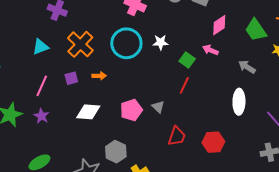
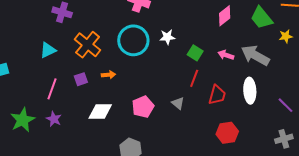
pink arrow: (210, 50) -> (226, 55), moved
gray arrow: (247, 67) -> (255, 55), size x1.6
gray triangle: (158, 107) -> (178, 103), moved
red trapezoid: (177, 136) -> (217, 95), moved

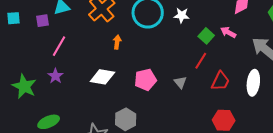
pink arrow: (226, 55) -> (228, 32), moved
orange arrow: (109, 75) -> (117, 42), turned -88
purple square: (81, 79) -> (42, 21), moved
green star: (23, 120) -> (24, 86), moved, turned -30

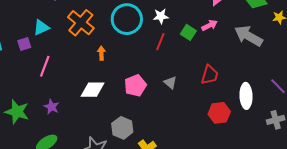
pink arrow: (228, 32) -> (210, 25), turned 133
red line: (201, 61) -> (160, 42), moved
purple star: (55, 76) -> (52, 107), moved
white ellipse: (253, 83) -> (246, 96), moved

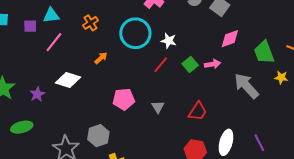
orange cross: (81, 23) -> (91, 23), size x0.6
orange arrow: (101, 53) -> (101, 58), turned 32
pink line: (45, 66) -> (54, 42), moved
white diamond: (93, 90) -> (68, 80), moved

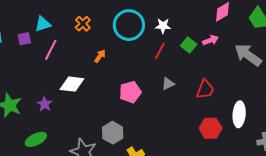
gray triangle: (158, 107) -> (168, 84), moved, turned 48

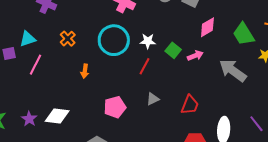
green square: (189, 45) -> (173, 50), moved
orange arrow: (100, 56) -> (85, 71), turned 152
white diamond: (72, 84) -> (57, 116), moved

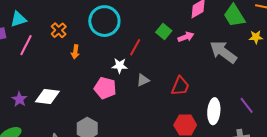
orange cross: (68, 39) -> (59, 30), moved
white star: (148, 41) -> (120, 66), moved
pink pentagon: (115, 107) -> (105, 88), turned 30

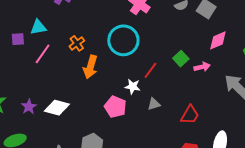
orange arrow: (75, 52) -> (90, 67), size x1.6

